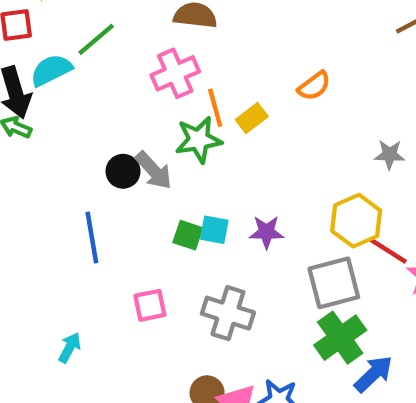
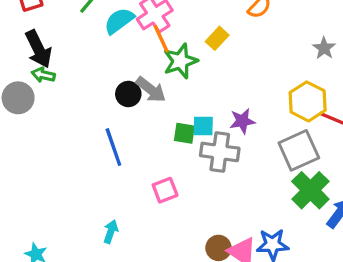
cyan semicircle: (51, 70) -> (119, 21), moved
orange line: (215, 108) -> (161, 39), moved
gray star: (390, 155) -> (324, 48), turned -30
gray cross: (228, 313) -> (220, 152), moved

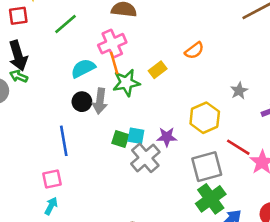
cyan semicircle: (119, 21) -> (83, 68), moved
gray arrow: (151, 90) -> (100, 101), turned 50
yellow hexagon: (308, 101) -> (205, 118), moved
gray cross: (220, 152) -> (145, 158), turned 32
pink square: (165, 190) -> (52, 179), moved

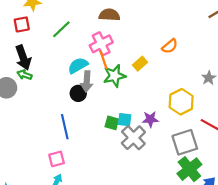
gray arrow: (100, 101) -> (87, 81), moved

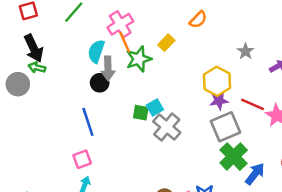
cyan semicircle: (78, 66) -> (96, 51), turned -36
purple star: (150, 119) -> (219, 101), moved
cyan square: (125, 120) -> (155, 107), turned -32

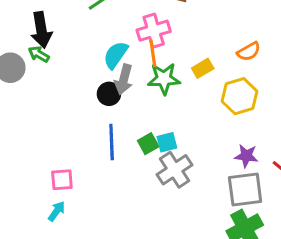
yellow hexagon: (217, 81) -> (239, 96), moved
green square: (141, 113) -> (148, 144), turned 35
blue line: (88, 122) -> (112, 142), moved

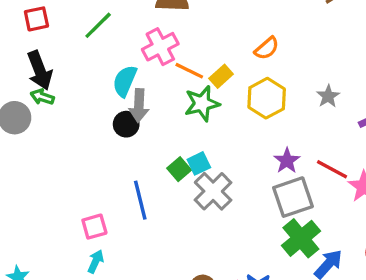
orange line: (153, 54) -> (189, 71), moved, turned -44
green star: (164, 79) -> (202, 104), moved
blue line: (112, 142) -> (140, 200), moved
purple star: (246, 156) -> (287, 161), turned -30

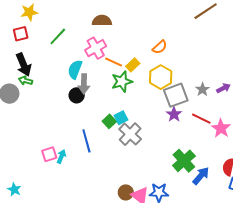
gray star: (328, 96) -> (202, 89), moved
gray square: (293, 197) -> (176, 95), moved
pink square: (94, 227) -> (49, 154), moved
cyan arrow: (96, 261) -> (61, 156), moved

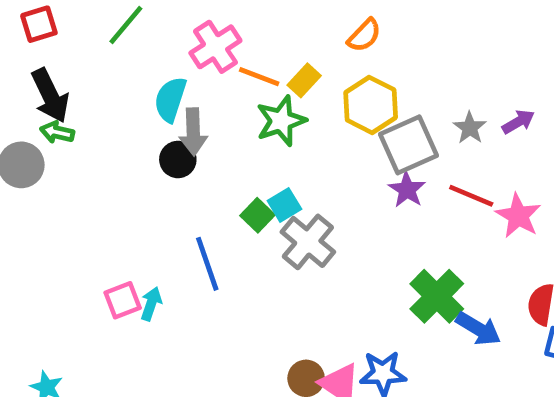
blue arrow: (201, 176) -> (478, 329), turned 84

